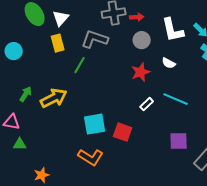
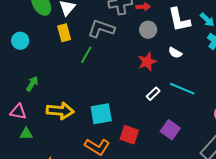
yellow arrow: (54, 98) -> (60, 111), moved, turned 32
red square: (123, 132) -> (129, 135), moved
purple square: (179, 141) -> (170, 130), moved, turned 36

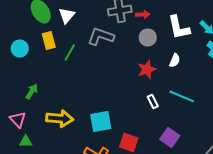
yellow rectangle: (64, 33) -> (49, 40), moved
white semicircle: (175, 53) -> (175, 60), turned -96
green line: (86, 55) -> (70, 52), moved
white rectangle: (153, 94) -> (153, 101), turned -72
pink triangle: (18, 112) -> (18, 119), turned 36

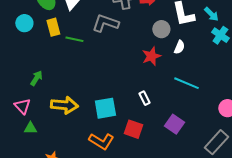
gray circle: (148, 37) -> (161, 29), moved
cyan circle: (20, 48) -> (24, 23), moved
green line: (70, 52) -> (74, 39), turned 72
white rectangle: (153, 101) -> (144, 98), moved

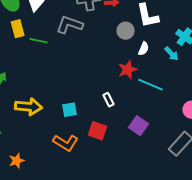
cyan arrow: (211, 14) -> (172, 54), moved
red star: (151, 56) -> (128, 70), moved
cyan square: (105, 108) -> (70, 110), size x0.7

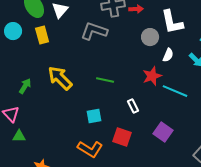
green line: (39, 41) -> (105, 80), moved
yellow arrow: (29, 107) -> (60, 78), moved, turned -140

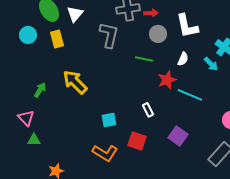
gray L-shape: (94, 31) -> (109, 35), turned 84
gray circle: (150, 37) -> (158, 34), moved
green line: (105, 80) -> (144, 59), moved

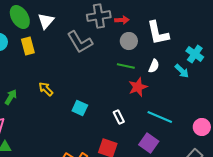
gray L-shape: (109, 35) -> (80, 42), turned 136
green line: (144, 59) -> (126, 66), moved
yellow arrow: (75, 82) -> (46, 89), size x0.6
cyan line: (190, 95) -> (160, 117), moved
cyan square: (109, 120) -> (80, 108), moved, turned 35

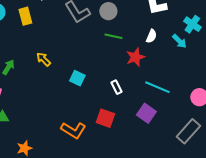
gray circle: (129, 41) -> (108, 11), moved
green line: (126, 66) -> (113, 36), moved

